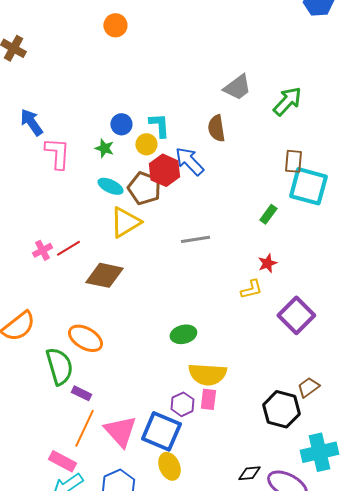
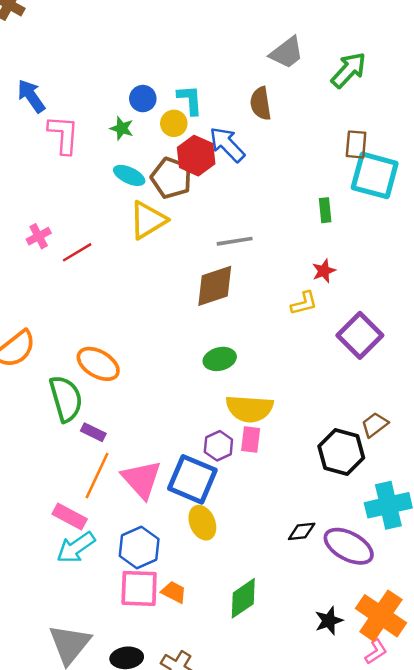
green rectangle: (268, 214) -> (325, 210), turned -42
pink cross: (42, 250) -> (39, 236), moved
brown diamond: (104, 275) -> (215, 286), moved, turned -30

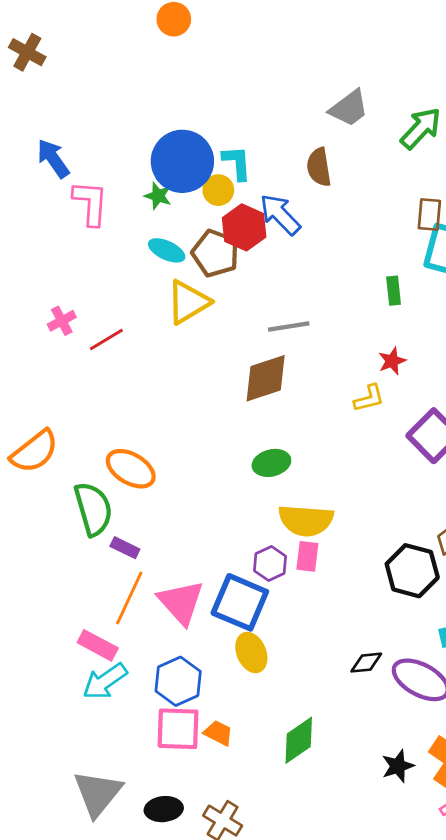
blue circle: (143, 99) -> (182, 161), size x2.0

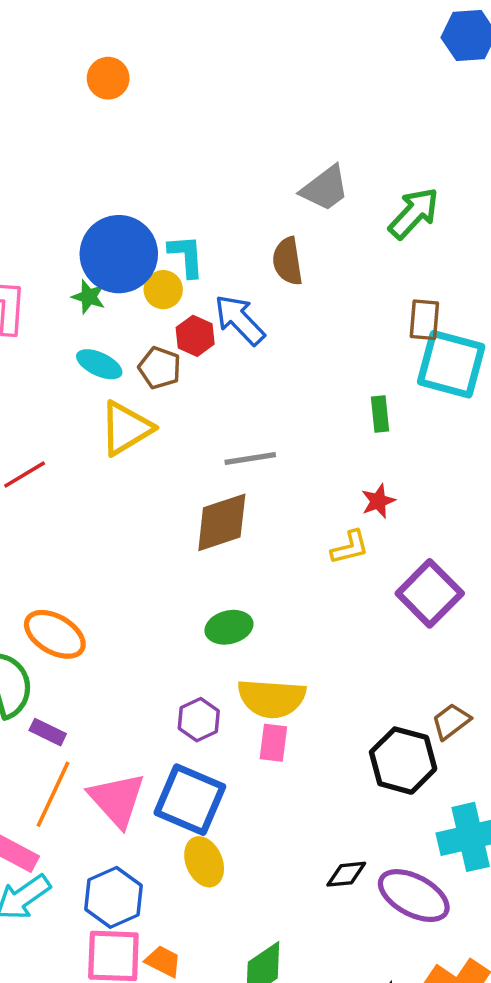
red hexagon: (244, 227) -> (195, 336), size x0.7
brown pentagon: (215, 253) -> (160, 368), size x0.7
purple hexagon: (270, 563) -> (199, 720), moved

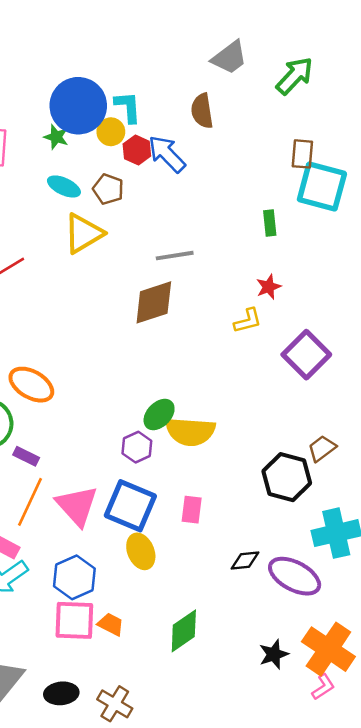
red hexagon: (195, 336) -> (137, 150), moved
green ellipse: (229, 627) -> (159, 415), moved, turned -32
pink rectangle: (273, 743) -> (192, 510), moved

